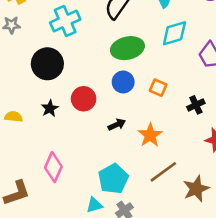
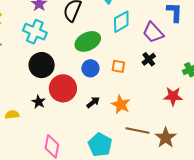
cyan cross: (65, 21) -> (35, 32), turned -30
black circle: (47, 64) -> (42, 65), moved
red circle: (84, 99) -> (63, 88), size x1.4
black cross: (196, 105) -> (149, 59), moved
brown line: (163, 172) -> (137, 130), turned 60

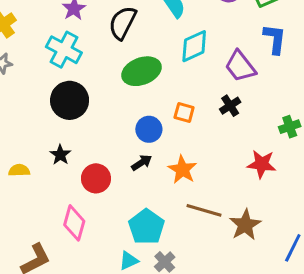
blue circle: (90, 68) -> (149, 129), moved
red circle: (63, 88) -> (96, 178), moved, size x0.7

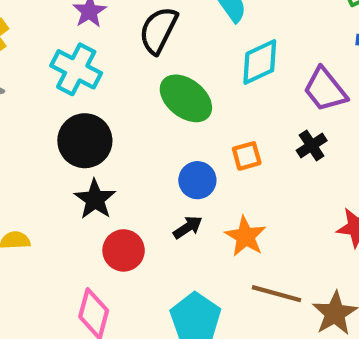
green ellipse: (141, 71) -> (186, 98), turned 60
orange square: (184, 113) -> (247, 156), turned -30
black star: (60, 155) -> (95, 199), moved, size x1.4

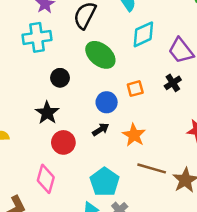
cyan cross: (76, 69) -> (37, 37), turned -36
black circle: (85, 141) -> (60, 78), moved, size x0.6

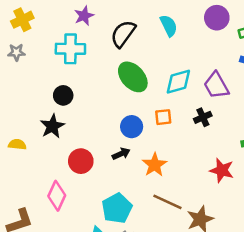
cyan diamond: (143, 34) -> (178, 82), moved
black circle: (60, 78) -> (63, 95), moved
black star: (47, 113) -> (52, 126), moved

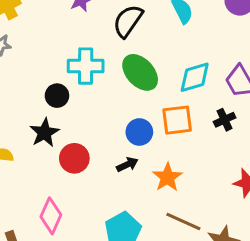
cyan cross: (70, 49) -> (86, 66), moved
orange square: (163, 117) -> (177, 120), size x1.5
red circle: (81, 161) -> (74, 158), moved

